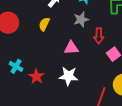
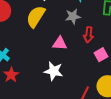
yellow semicircle: (44, 24) -> (36, 17), size x1.6
red star: (36, 76) -> (11, 75), moved

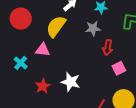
pink triangle: (60, 43) -> (43, 50), moved
red star: (11, 75) -> (43, 86), moved

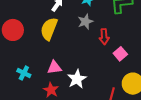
pink triangle: (43, 50) -> (54, 67), moved
white star: (71, 82) -> (77, 79), turned -30

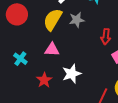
gray star: (85, 22) -> (77, 20), moved
pink triangle: (54, 67) -> (52, 50), moved

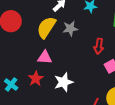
cyan cross: (20, 59) -> (11, 84), moved
red star: (44, 80) -> (36, 79), moved

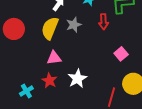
red arrow: (99, 46) -> (104, 22), moved
cyan cross: (11, 84) -> (26, 91), turned 32

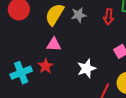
white star: (77, 79) -> (86, 68), moved
cyan cross: (26, 91) -> (21, 73), size x1.5

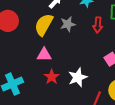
red star: (46, 66) -> (52, 77), moved

